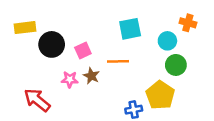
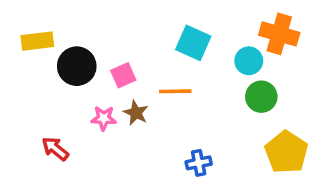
orange cross: (188, 23) -> (279, 34), size x1.5
cyan square: (130, 29) -> (193, 43), turned 35
yellow pentagon: (160, 95) -> (286, 152), moved
red arrow: (37, 100) -> (55, 149), size x0.7

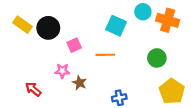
yellow rectangle: (37, 41) -> (22, 25), turned 42
cyan circle: (249, 61) -> (143, 12), moved
black circle: (77, 66) -> (48, 28), moved
brown star: (136, 113) -> (79, 83), moved

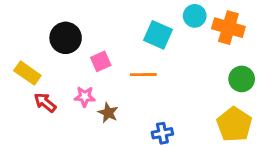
yellow rectangle: (22, 25) -> (27, 73), moved
green circle: (157, 58) -> (242, 79), moved
red arrow: (33, 89) -> (45, 102), moved

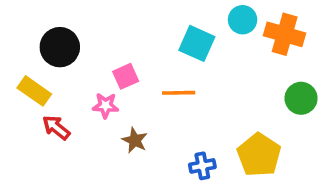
black circle: (66, 38) -> (60, 47), moved
pink star: (85, 97) -> (106, 106), moved
yellow pentagon: (234, 124) -> (259, 155), moved

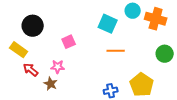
orange line: (179, 93) -> (116, 51), moved
pink star: (106, 106) -> (58, 67), moved
brown star: (135, 140) -> (51, 84), moved

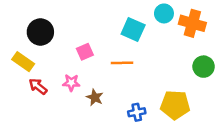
orange line: (116, 51) -> (122, 63), moved
brown star: (51, 84) -> (95, 97), moved
yellow pentagon: (142, 85) -> (175, 105), turned -30

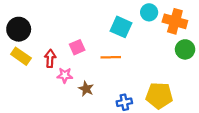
black circle: (40, 32) -> (19, 29), moved
green circle: (204, 67) -> (185, 49), moved
red arrow: (38, 86) -> (50, 58), moved, turned 54

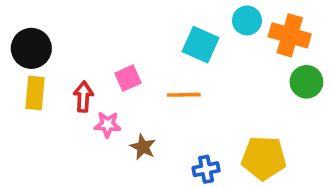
yellow rectangle: (21, 56) -> (35, 93), turned 60

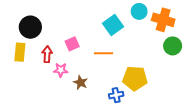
cyan square: (200, 45) -> (113, 25), turned 30
black circle: (31, 48) -> (30, 27), moved
yellow pentagon: (264, 158) -> (135, 78), moved

